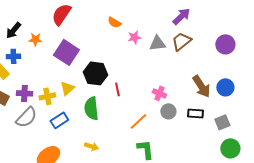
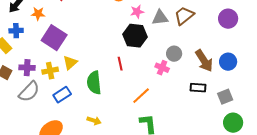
purple square: (66, 52) -> (54, 38), moved
black hexagon: (95, 73) -> (135, 36), moved
gray circle: (168, 111) -> (174, 54), moved

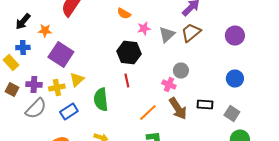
gray triangle: (160, 18) -> (167, 34), turned -36
black hexagon: (135, 36) -> (129, 52), moved
brown arrow: (204, 61) -> (178, 108), moved
gray square: (225, 97) -> (232, 114), turned -35

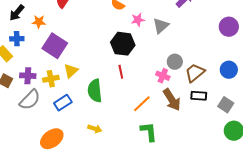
brown trapezoid: (191, 32) -> (195, 73), moved

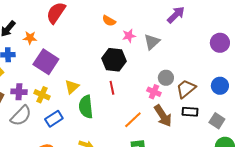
yellow triangle: (71, 71) -> (72, 87), moved
yellow cross: (51, 79) -> (42, 95), turned 35

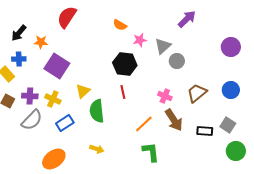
gray circle: (166, 78) -> (177, 61), moved
black rectangle: (190, 112) -> (205, 131), moved

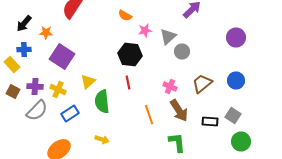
orange line: (144, 124) -> (149, 114), turned -66
green L-shape: (151, 152) -> (177, 142), moved

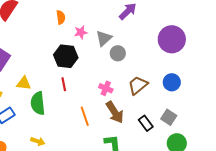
orange semicircle: (125, 16) -> (61, 17), turned -128
purple circle: (236, 38) -> (172, 39), size x1.4
yellow triangle: (88, 82) -> (24, 83), turned 49
black rectangle: (210, 122) -> (146, 123), turned 49

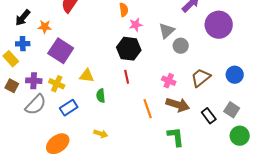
pink star: (81, 32) -> (136, 25), moved
purple circle: (172, 39) -> (219, 25), moved
green semicircle: (38, 103) -> (101, 96), size x0.6
brown arrow: (115, 112) -> (178, 105), turned -40

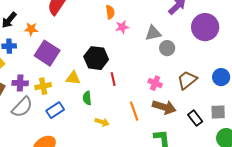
gray triangle: (167, 31) -> (153, 33), turned 30
black hexagon: (129, 49) -> (96, 58), moved
yellow cross: (57, 84) -> (43, 86), turned -35
gray square: (232, 110) -> (218, 112), turned -35
yellow arrow: (101, 134) -> (102, 122), moved

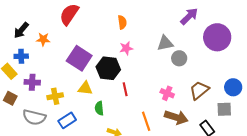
pink star: (122, 27) -> (126, 48), moved
purple square: (47, 53) -> (79, 58), moved
purple cross: (20, 83) -> (32, 82), moved
gray semicircle: (22, 107) -> (34, 117), turned 60
gray square: (218, 112) -> (224, 109), moved

